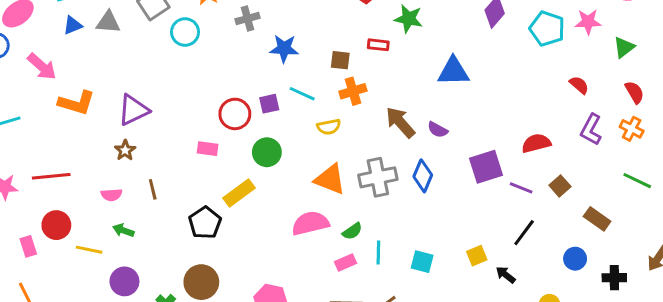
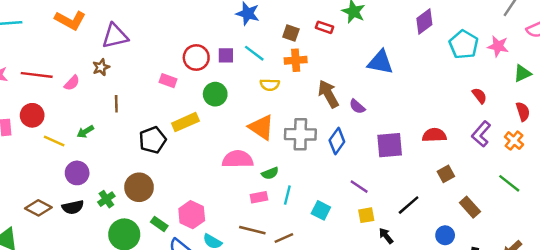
purple line: (521, 188) -> (359, 187), moved
pink semicircle: (111, 195) -> (72, 83), moved, turned -56
green arrow: (123, 230) -> (85, 132), turned -63

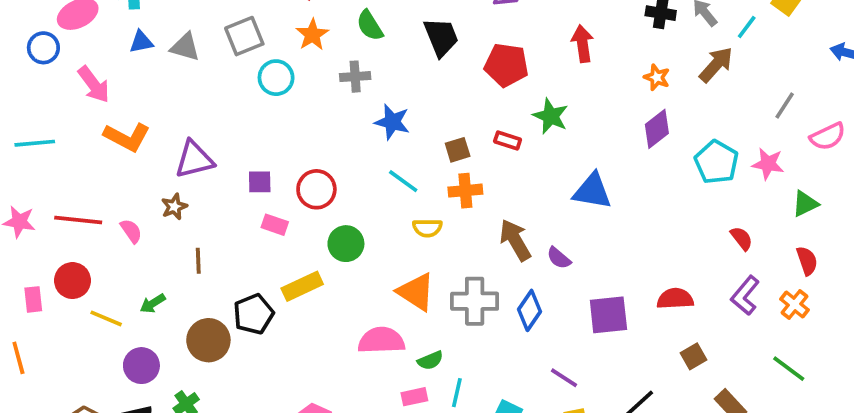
brown square: (291, 33) -> (458, 150), turned -35
purple square: (226, 55) -> (260, 182), moved
pink semicircle: (72, 83) -> (131, 231), turned -77
brown circle: (139, 187) -> (208, 340), moved

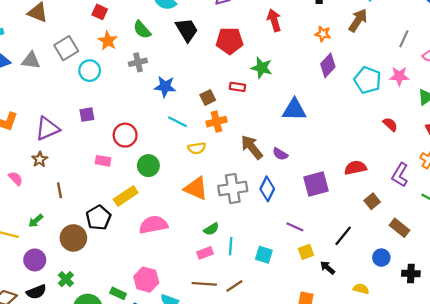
purple square: (260, 182) -> (87, 115), moved
purple L-shape: (745, 295) -> (400, 175), moved
pink semicircle: (381, 340) -> (153, 225), moved

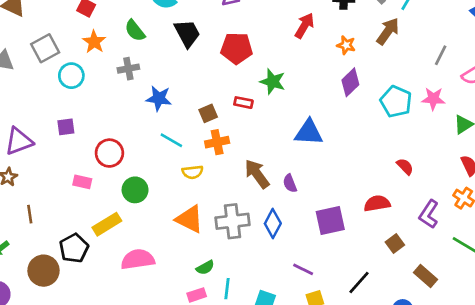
red arrow: (274, 20) -> (304, 26), moved, turned 45
red semicircle: (390, 124) -> (405, 166), moved
purple semicircle: (280, 154) -> (290, 183), turned 35

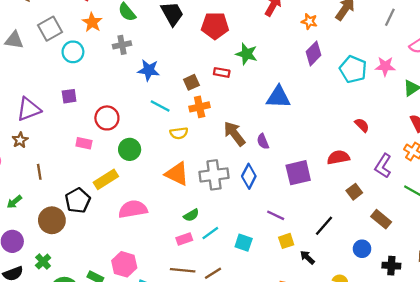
gray line: (441, 55) -> (390, 17), moved
cyan line: (227, 289) -> (210, 233), turned 48

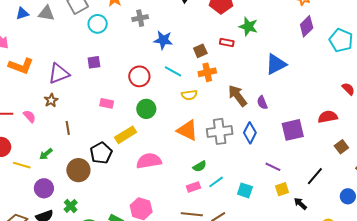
blue triangle: (278, 97) -> (276, 64), turned -30
red circle: (107, 118) -> (139, 76), moved

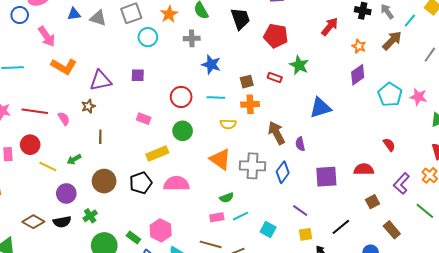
cyan line: (173, 71) -> (216, 98), turned -36
black pentagon: (101, 153) -> (141, 183), moved

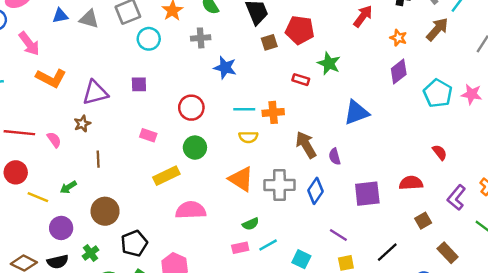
brown square: (247, 82) -> (269, 42), moved
cyan line: (216, 98) -> (244, 109), moved
black pentagon: (141, 183) -> (134, 243), moved

